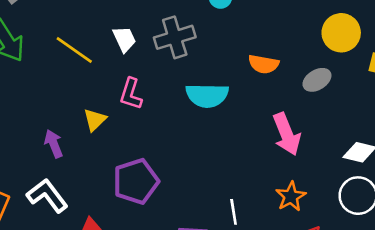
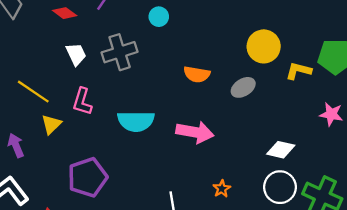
yellow line: (74, 50) -> (33, 92), moved
cyan semicircle: (207, 95) -> (136, 121), moved
pink arrow: (287, 134) -> (195, 132), moved, turned -57
orange star: (291, 197) -> (222, 189), size x0.7

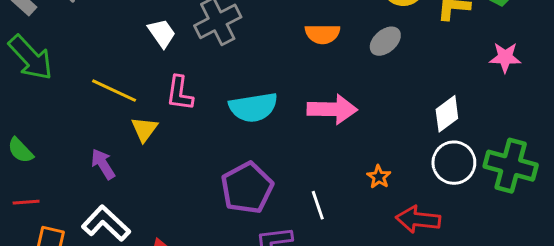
white diamond: (281, 150) -> (447, 114), turned -40
purple pentagon: (88, 177) -> (247, 188), moved

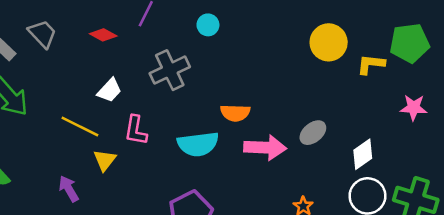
white trapezoid: (162, 33) -> (109, 90), moved, turned 76
orange semicircle: (322, 34) -> (235, 113), moved
gray ellipse: (385, 41) -> (313, 133), moved

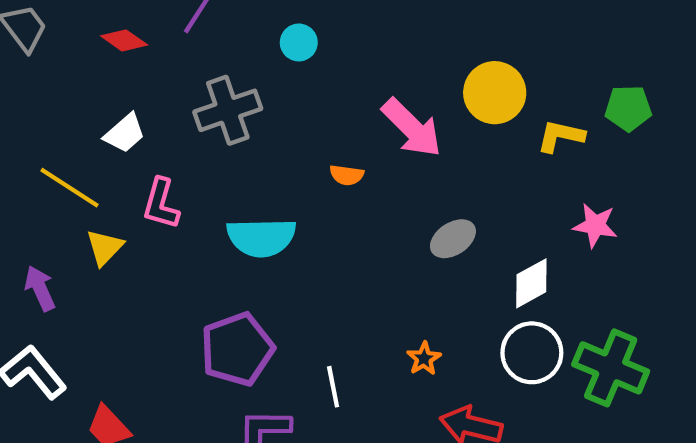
green pentagon: (410, 43) -> (628, 108), size x0.7
pink star: (414, 108) -> (595, 225), moved
orange semicircle: (235, 113) -> (347, 175), moved, size x0.7
pink arrow: (265, 148) -> (412, 128), moved, turned 36

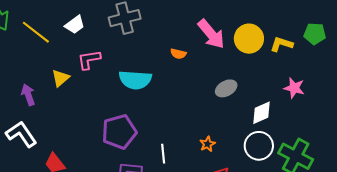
yellow circle: (495, 93) -> (249, 39), moved
yellow line: (70, 188) -> (36, 32), moved
pink L-shape: (161, 204) -> (89, 60), turned 60

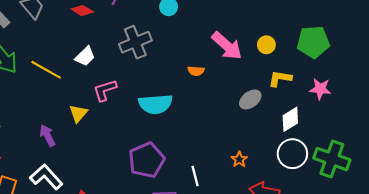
green pentagon: (315, 34) -> (313, 42), moved, size x1.4
yellow circle: (249, 39) -> (266, 45), size x0.6
yellow L-shape: (281, 44) -> (280, 78), moved

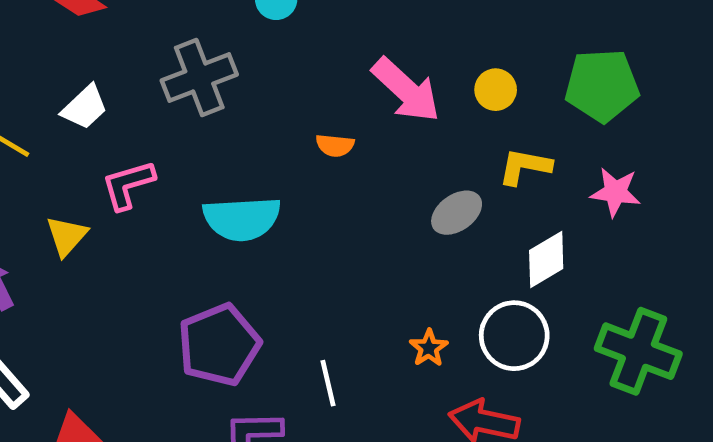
white circle: (292, 154) -> (514, 336), moved

